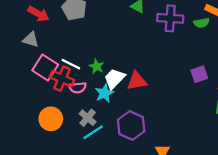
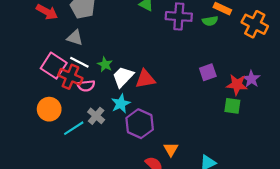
gray triangle: (31, 40) -> (75, 38), moved
cyan star: (104, 93) -> (121, 104), moved
orange circle: (51, 119) -> (49, 109), moved
cyan line: (93, 132) -> (74, 128), moved

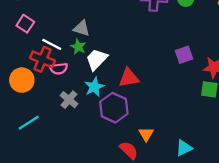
gray triangle: (75, 38) -> (82, 28), moved
pink square: (54, 66) -> (25, 24), moved, size x0.7
red triangle: (145, 79) -> (129, 78), moved
orange circle: (49, 109) -> (22, 80), moved
cyan line: (74, 128) -> (29, 123), moved

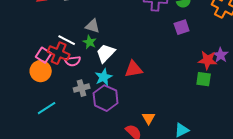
pink square: (25, 24) -> (44, 55), moved
purple square: (184, 55) -> (182, 27), moved
gray cross: (69, 100) -> (82, 88), turned 35
purple hexagon: (114, 108) -> (106, 98), moved

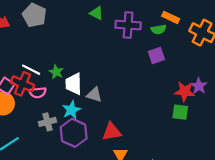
gray triangle: (93, 26) -> (94, 95), moved
white trapezoid: (106, 53) -> (74, 84), turned -45
red triangle: (134, 69) -> (112, 132), moved

